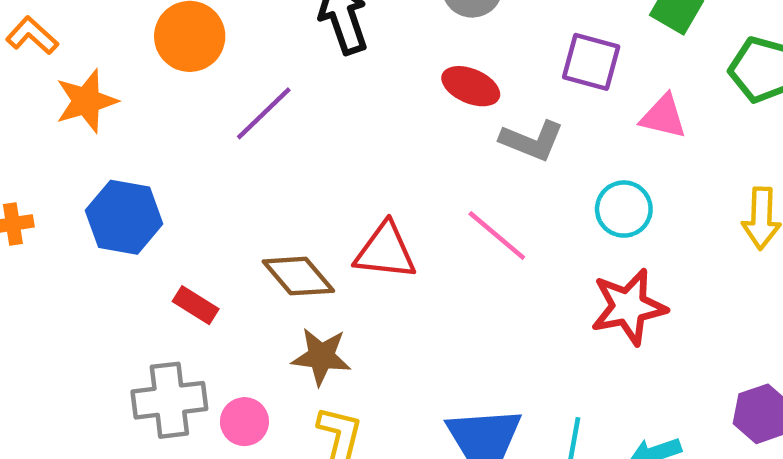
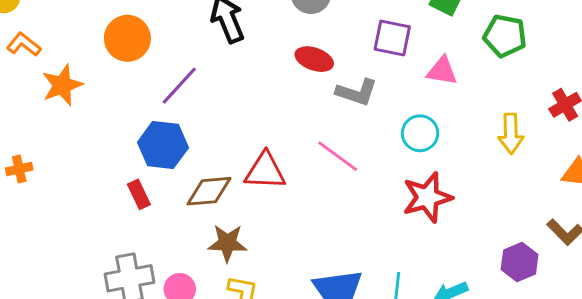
blue hexagon: (124, 217) -> (163, 145), moved
brown diamond: (298, 276) -> (209, 191), turned -51
red rectangle: (196, 305) -> (139, 194), moved, turned 36

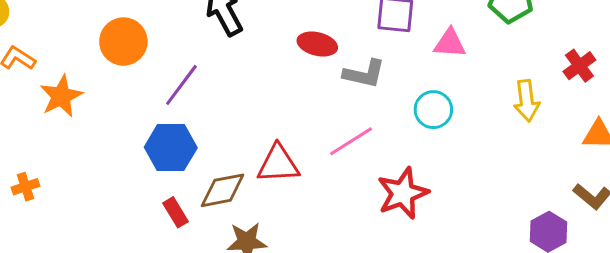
pink line: (338, 156) -> (351, 141), turned -63
red rectangle: (139, 194) -> (175, 212), moved
red star: (427, 197) -> (403, 193), moved

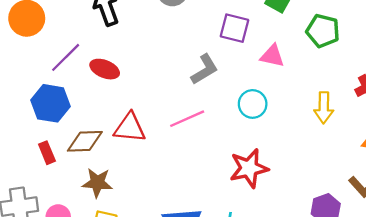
red ellipse: (317, 44) -> (105, 69), moved
gray L-shape: (364, 74) -> (205, 69), turned -52
red star: (403, 193) -> (249, 168), moved

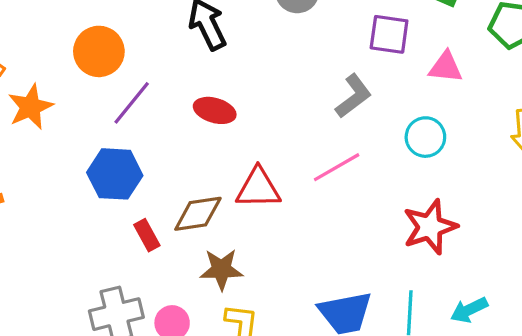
purple line: (66, 57) -> (132, 103), moved
blue hexagon: (51, 103) -> (115, 174), moved

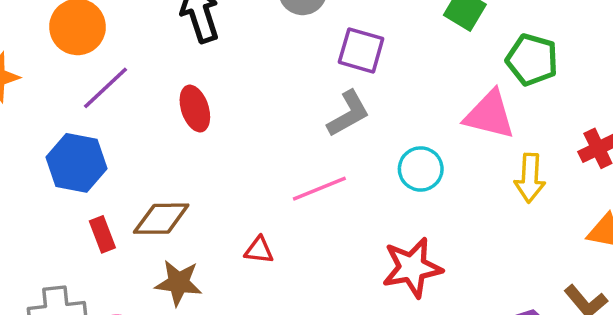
purple square: (389, 34) -> (361, 50), moved
pink triangle: (446, 67) -> (490, 115), moved, size x1.4
red ellipse: (215, 110) -> (195, 109), turned 48
red triangle: (258, 188) -> (259, 250), moved, size x0.6

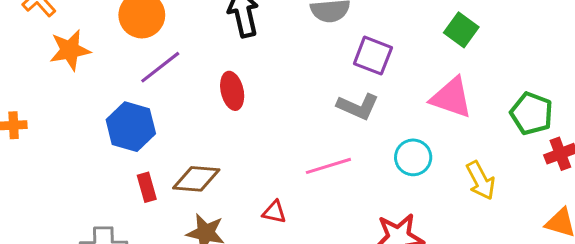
green pentagon: (532, 60) -> (532, 113), moved
gray L-shape: (348, 114) -> (358, 106), turned 48
pink triangle: (490, 115) -> (451, 98), moved
yellow arrow: (530, 178) -> (481, 180), moved, turned -36

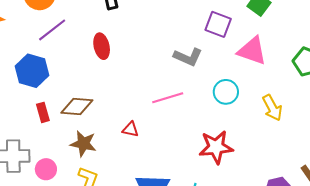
purple square: (373, 56) -> (218, 24), moved

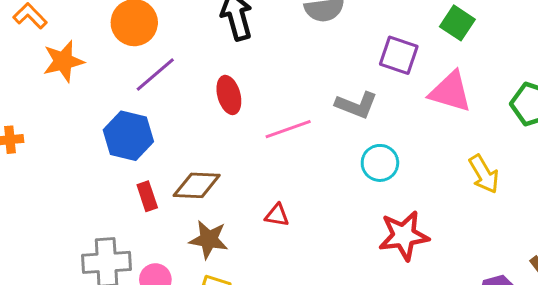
cyan circle: (226, 92) -> (380, 163), moved
pink line: (168, 98) -> (288, 129), moved

